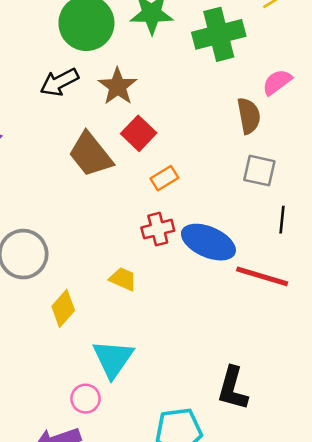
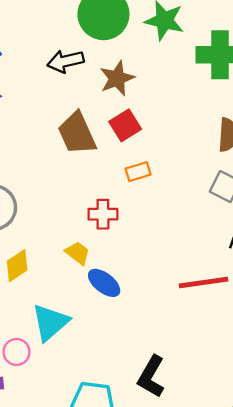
red cross: (158, 229) -> (103, 214), moved
blue ellipse: (208, 242) -> (104, 283), moved, size x0.7
red line: (262, 276) -> (204, 283), turned -39

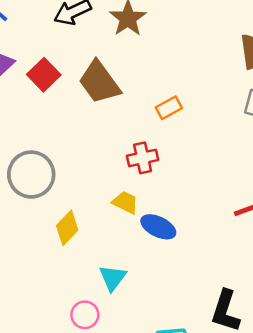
red square: (125, 125) -> (44, 75), moved
cyan triangle: (50, 322) -> (113, 278), size x0.7

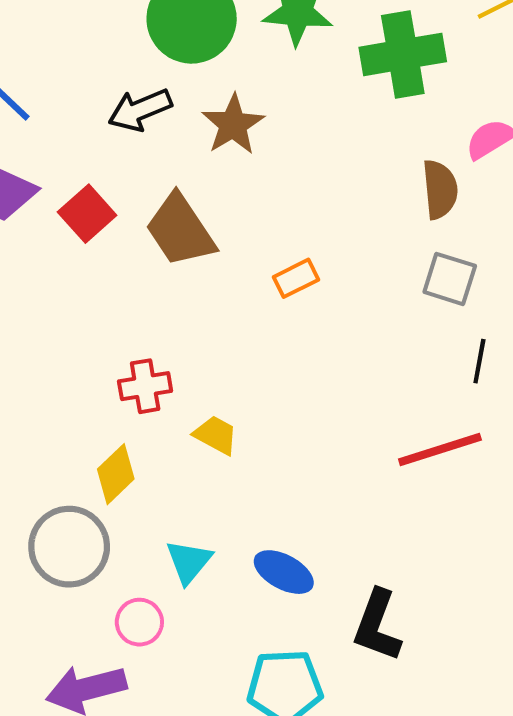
red cross: (143, 158) -> (145, 386), moved
gray circle: (31, 175) -> (69, 547), moved
blue ellipse: (158, 227) -> (284, 572), moved

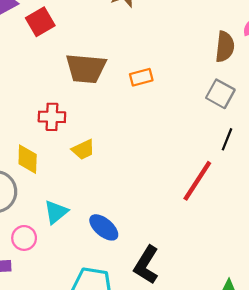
brown trapezoid: (180, 230) -> (86, 68), moved, turned -63
yellow trapezoid: (216, 435) -> (83, 150), turned 115
red line: (440, 450) -> (197, 181), turned -51
yellow diamond: (116, 474) -> (28, 159), turned -56

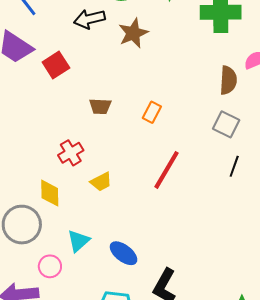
brown trapezoid: (86, 68) -> (100, 106), size x0.6
orange rectangle: (141, 77) -> (152, 112), turned -45
red cross: (52, 117) -> (71, 153), turned -30
red line: (197, 181) -> (167, 170), moved

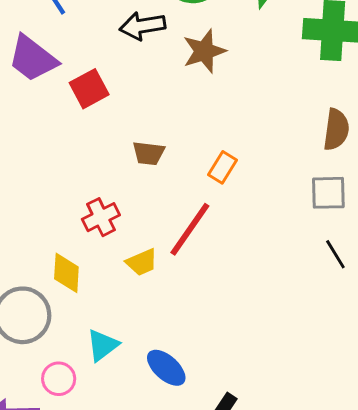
gray square: (226, 124) -> (328, 193), turned -32
black line: (234, 166) -> (335, 254), turned -55
red line: (167, 170) -> (190, 229), moved

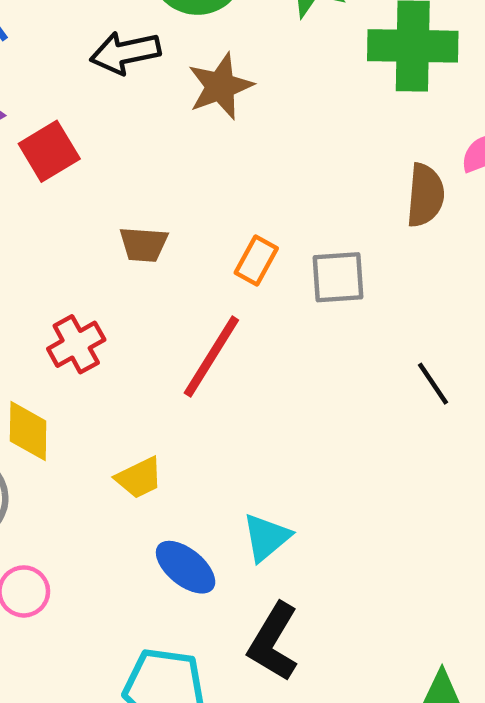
gray square: (328, 193) -> (338, 277), moved
yellow trapezoid: (142, 262) -> (139, 478), moved
cyan triangle: (103, 345) -> (266, 537), moved

